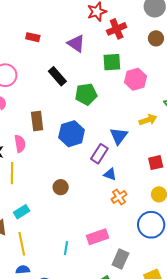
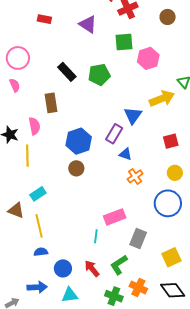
black rectangle: (57, 76) -> (67, 72), moved
yellow arrow: (148, 120) -> (162, 99), size x1.4
blue hexagon: (72, 134) -> (79, 141), moved
cyan line: (66, 248) -> (96, 236), moved

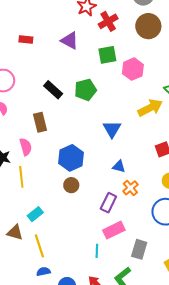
brown circle: (168, 17) -> (148, 26), size x1.6
blue triangle: (133, 115) -> (112, 129), moved
purple rectangle: (114, 134) -> (108, 203), moved

